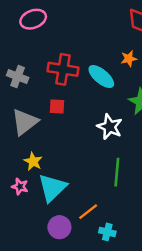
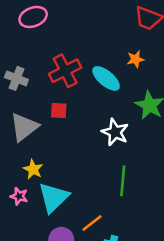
red cross: (63, 69) -> (65, 71), turned -36

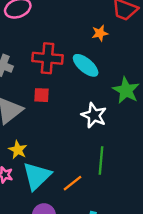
orange star: (136, 59) -> (100, 33), moved
red cross: (65, 71) -> (48, 58), turned 32
orange line: (92, 223) -> (72, 183), moved

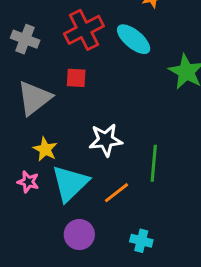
red cross: (48, 58) -> (84, 30), turned -32
white star: (94, 115) -> (106, 140), moved, turned -30

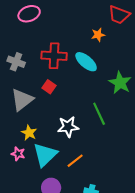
red cross: (84, 30) -> (54, 56), turned 30
red square: (76, 78) -> (49, 87), turned 32
green line: (154, 163) -> (99, 114), moved, turned -30

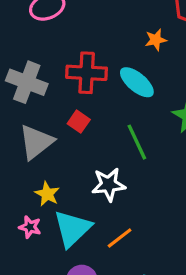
gray cross: (16, 62) -> (27, 82), size x1.4
green line: (99, 114) -> (137, 142), moved

